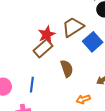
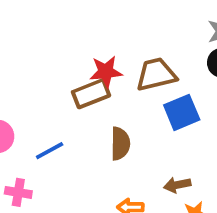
blue line: (32, 85) -> (50, 151), turned 35

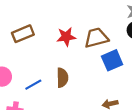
brown rectangle: (91, 94) -> (23, 34), moved
brown semicircle: (120, 144) -> (62, 78), moved

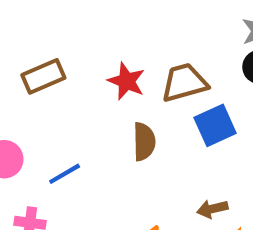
red star: (66, 37) -> (126, 81), turned 30
brown semicircle: (62, 78) -> (144, 142), moved

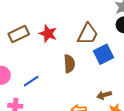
red star: (126, 81) -> (48, 34), moved
brown trapezoid: (184, 83) -> (88, 34), turned 135

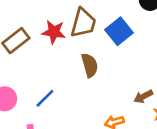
brown trapezoid: (88, 34) -> (83, 23), moved
blue square: (104, 54) -> (119, 31), moved

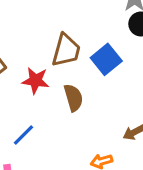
red star: (54, 32) -> (36, 81), moved

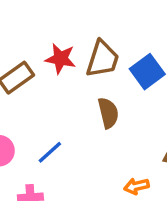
red star: (36, 81) -> (60, 59), moved

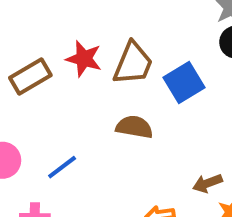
brown semicircle: (108, 113) -> (134, 127), turned -72

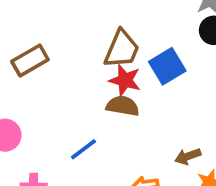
red star: (84, 59) -> (125, 80), moved
blue line: (62, 167) -> (84, 149), moved

